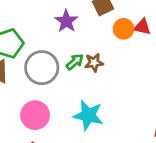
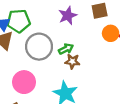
brown star: (94, 63) -> (72, 61), moved

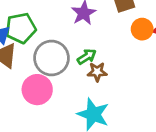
pink circle: (24, 82) -> (37, 90), moved

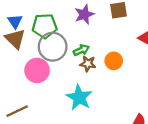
green pentagon: (21, 28) -> (45, 26), moved
orange circle: (142, 29) -> (114, 61), moved

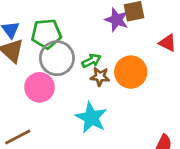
purple star: (84, 14) -> (117, 20), moved, turned -30
orange circle: (114, 61) -> (131, 72), size x1.5

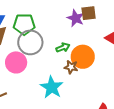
green arrow: (91, 61) -> (63, 48), moved
brown star: (100, 77) -> (71, 67), moved

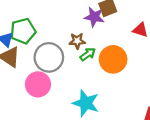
green pentagon: (24, 24) -> (23, 31), moved
brown star: (71, 67) -> (77, 41), moved

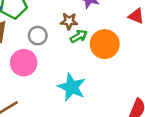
gray circle: (49, 57) -> (38, 36), size x0.6

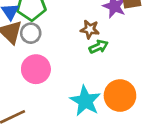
gray circle: (38, 36) -> (31, 33), moved
orange circle: (105, 44) -> (120, 96), moved

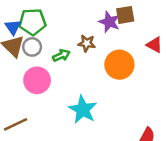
green arrow: (99, 47) -> (61, 55), moved
orange circle: (120, 96) -> (119, 65), moved

